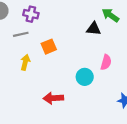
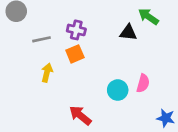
purple cross: (31, 14) -> (76, 30), moved
pink semicircle: (106, 62) -> (143, 83), moved
red arrow: (53, 98) -> (80, 115), turned 42

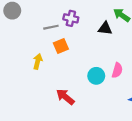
purple cross: (76, 30) -> (71, 18), moved
gray line: (42, 39) -> (51, 27), moved

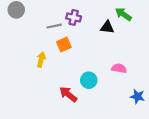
pink semicircle: (117, 70) -> (119, 68), turned -96
cyan circle: (96, 76) -> (89, 80), moved

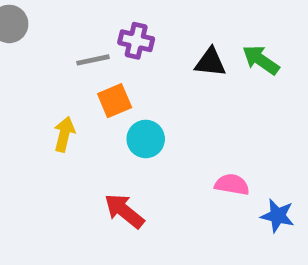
green arrow: (123, 14) -> (261, 60), moved
pink semicircle: (119, 68) -> (232, 185), moved
cyan circle: (89, 80) -> (146, 139), moved

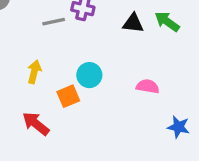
orange square: (115, 101) -> (68, 96), moved
pink semicircle: (232, 185) -> (148, 86), moved
red arrow: (124, 211) -> (36, 124), moved

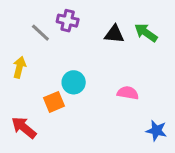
gray line: (54, 22) -> (40, 33), turned 55
yellow arrow: (34, 72) -> (19, 67), moved

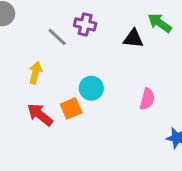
green arrow: (146, 33) -> (160, 23), moved
pink semicircle: (128, 93) -> (147, 99), turned 95
red arrow: (24, 128) -> (40, 115), moved

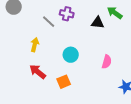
orange square: (71, 108) -> (64, 82), moved

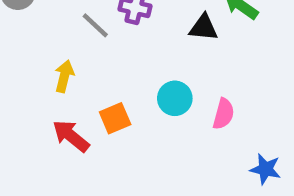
cyan circle: (71, 55) -> (175, 98), moved
orange square: (64, 82) -> (115, 118), moved

